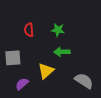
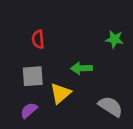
green star: (58, 30) -> (114, 39), moved
gray square: (13, 58) -> (33, 76), moved

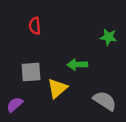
red semicircle: (38, 39) -> (35, 26), moved
purple semicircle: (29, 110) -> (15, 105), moved

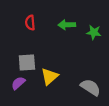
green arrow: (77, 65) -> (67, 25), moved
purple semicircle: (15, 105) -> (18, 83), moved

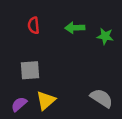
yellow triangle: (50, 77) -> (46, 101), moved
purple semicircle: (18, 83) -> (19, 104), moved

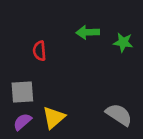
red semicircle: (34, 25) -> (39, 51), moved
gray square: (30, 70) -> (22, 92), moved

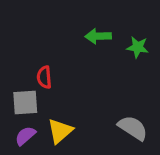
red semicircle: (39, 51) -> (44, 77), moved

